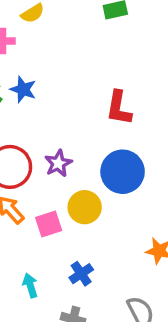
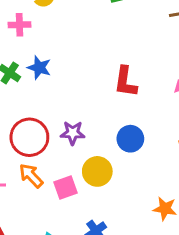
purple star: (58, 163) -> (73, 133), turned 30
blue circle: (123, 172) -> (130, 139), size x0.7

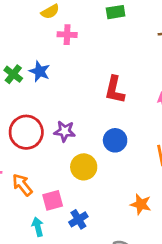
pink cross: (19, 25) -> (67, 35), moved
orange arrow: (31, 176) -> (22, 185), moved
pink square: (65, 187) -> (53, 200), moved

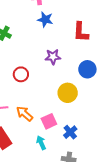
blue star: (40, 71) -> (45, 19), moved
purple star: (65, 131) -> (53, 57), moved
red circle: (26, 132) -> (21, 74), size x0.6

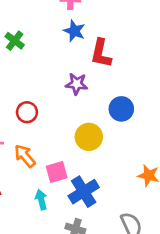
red L-shape: (81, 32) -> (101, 53), moved
red circle: (21, 74) -> (27, 112), moved
blue cross: (70, 132) -> (84, 192), size x1.5

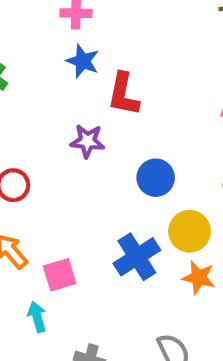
yellow circle: (89, 137) -> (189, 231), moved
blue cross: (84, 192) -> (137, 257), moved

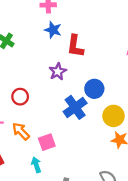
purple star: (87, 141) -> (58, 72), turned -30
blue cross: (137, 257) -> (75, 107), moved

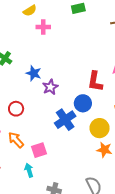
blue star: (53, 30) -> (34, 73), moved
red L-shape: (75, 46) -> (95, 81), moved

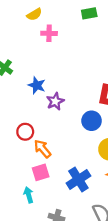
red circle: (16, 109) -> (25, 132), moved
blue cross: (65, 120) -> (78, 179), moved
orange arrow: (16, 140) -> (42, 149), moved

